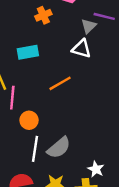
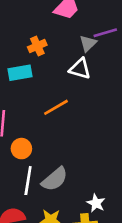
orange cross: (43, 15) -> (37, 46), moved
purple line: (104, 16) -> (105, 33), turned -30

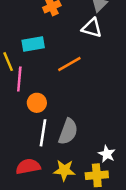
cyan rectangle: (20, 73) -> (33, 44), moved
gray semicircle: (55, 179) -> (68, 132), turned -30

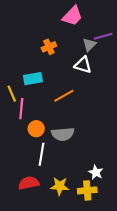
gray semicircle: (68, 132) -> (63, 134), moved, turned 65

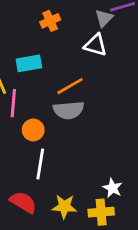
gray semicircle: (63, 134) -> (69, 110), moved
red semicircle: (29, 183) -> (23, 202), turned 42

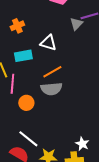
orange cross: (50, 21) -> (17, 26), moved
white triangle: (95, 45) -> (48, 43), moved
white line: (40, 164) -> (28, 139), moved, turned -60

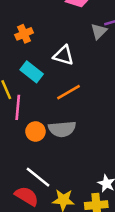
cyan rectangle: (23, 56) -> (32, 72), turned 48
gray semicircle: (51, 89) -> (62, 129), moved

